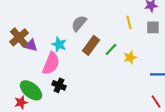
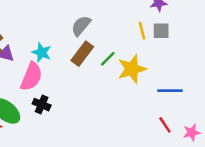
yellow line: (129, 22) -> (142, 31), moved
gray semicircle: (79, 23) -> (81, 26), moved
yellow star: (130, 57) -> (132, 69), size x1.6

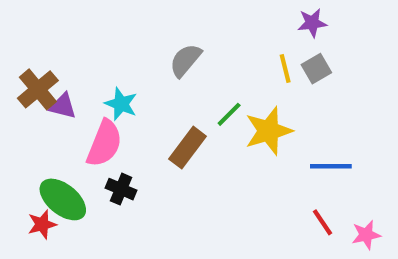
gray square: (161, 31) -> (316, 69), turned -30
brown rectangle: (82, 54) -> (187, 148), moved

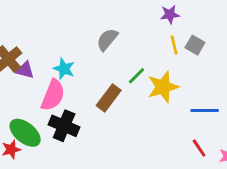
purple star: (312, 23) -> (170, 14), moved
gray square: (316, 69) -> (195, 45), turned -30
black cross: (121, 189) -> (64, 126), size x1.5

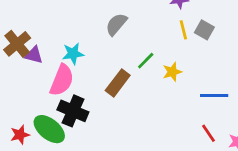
cyan star: (64, 69) -> (73, 54), turned -30
yellow star: (163, 87) -> (172, 72), size x0.6
green ellipse: (25, 133) -> (49, 129), moved

